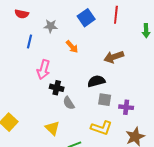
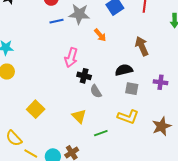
gray star: (51, 26) -> (79, 14), size x1.5
blue line: (30, 41) -> (56, 21), moved, turned 64
brown arrow: (114, 57) -> (142, 46), turned 84
purple cross: (126, 107) -> (160, 82), moved

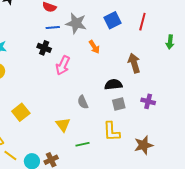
black cross: (84, 76) -> (44, 48), moved
gray square: (132, 89) -> (119, 104), turned -32
yellow L-shape: (128, 117) -> (112, 132), turned 60

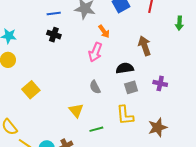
blue line: (53, 27) -> (54, 14), moved
pink arrow: (63, 65) -> (95, 52), moved
yellow square: (21, 112) -> (31, 90), moved

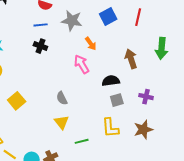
green arrow: (179, 23) -> (162, 48), moved, size x1.5
pink arrow: (95, 52) -> (82, 64), turned 126
gray semicircle: (95, 87) -> (62, 98), moved
brown star: (158, 127) -> (143, 130), moved

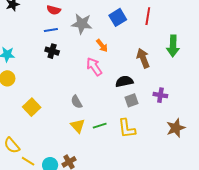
brown star: (143, 130) -> (176, 128), moved
green line: (82, 141) -> (100, 126), moved

